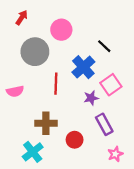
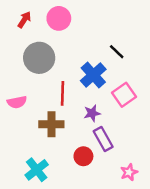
pink circle: (61, 30) -> (59, 18), moved
purple star: (91, 98) -> (92, 113), moved
brown cross: (46, 123) -> (51, 124), moved
purple rectangle: (104, 124) -> (103, 139), moved

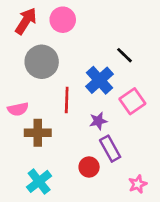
red arrow: (24, 20) -> (26, 21), size x1.5
brown cross: (51, 124) -> (38, 133), moved

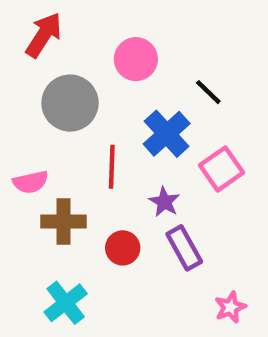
pink circle: (63, 20) -> (136, 59), moved
purple star: (98, 121) -> (164, 202), turned -30
red circle: (89, 167) -> (123, 248), moved

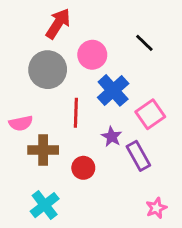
red arrow: (44, 35) -> (58, 23), moved
pink circle: (136, 59) -> (92, 55), moved
black line: (208, 92) -> (144, 43), moved
purple rectangle: (184, 248) -> (138, 156), moved

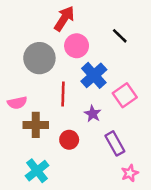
red arrow: (58, 23) -> (64, 19), moved
purple rectangle: (138, 156) -> (115, 143), moved

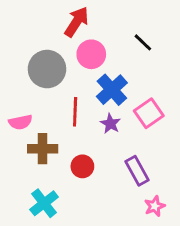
purple star: (93, 114) -> (110, 124), moved

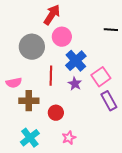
black line: (143, 42) -> (111, 30), moved, turned -40
purple rectangle: (137, 171) -> (109, 101), moved
pink star: (155, 206) -> (69, 138), moved

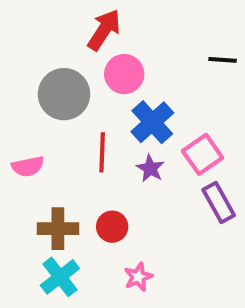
brown cross: (29, 101) -> (58, 229), moved

